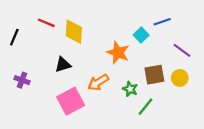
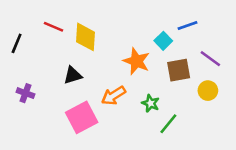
brown square: (154, 75) -> (179, 70), moved

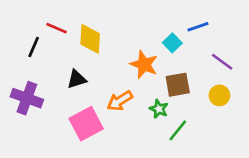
black line: (17, 43) -> (34, 47), moved
brown square: (179, 70) -> (178, 85), moved
purple cross: (26, 93) -> (27, 98), size x1.6

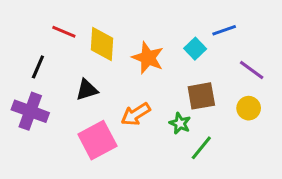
black line: (34, 47) -> (38, 67), moved
orange star: (144, 64) -> (148, 58), moved

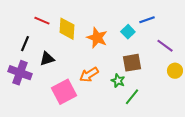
black triangle: (87, 90) -> (47, 59), moved
yellow circle: (249, 108) -> (175, 71), moved

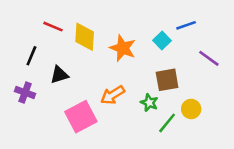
yellow circle: (175, 71) -> (191, 109), moved
purple cross: (20, 73) -> (25, 92), size x0.7

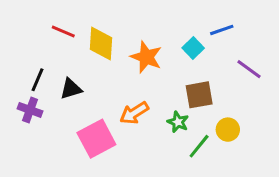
black line: (31, 56) -> (38, 80), moved

